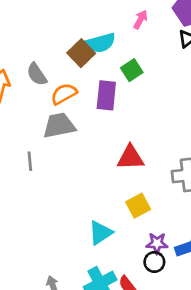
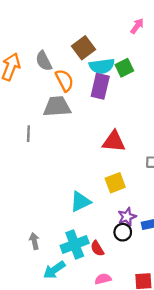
cyan semicircle: (101, 43) -> (102, 66), moved
orange semicircle: (64, 94) -> (64, 80), turned 85
purple star: (157, 243) -> (127, 217), turned -30

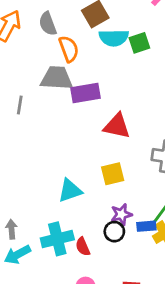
purple rectangle: (100, 86) -> (85, 93), moved, turned 60
cyan arrow: (54, 270) -> (17, 255), moved

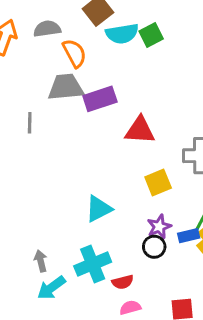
gray semicircle: (48, 24) -> (47, 29), turned 110
yellow square: (113, 174) -> (158, 182), moved
red semicircle: (83, 247) -> (123, 282), moved, turned -72

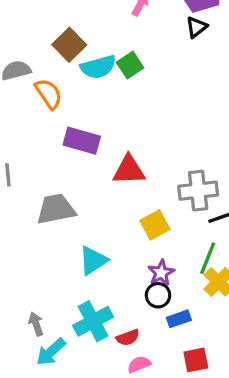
gray trapezoid: (66, 87) -> (56, 209), moved
purple rectangle: (100, 99) -> (82, 141), turned 40
blue rectangle: (189, 236) -> (179, 319), moved

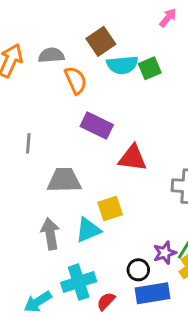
yellow square: (155, 225) -> (110, 208), moved
purple star: (161, 273) -> (165, 253), moved
blue rectangle: (179, 319) -> (152, 293), size x1.6
gray arrow: (36, 324) -> (50, 234), moved, size x1.5
red semicircle: (128, 337) -> (106, 301), turned 144

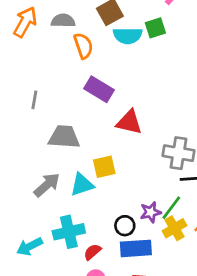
green square: (150, 68) -> (155, 28), moved
gray arrow: (50, 234) -> (47, 185), turned 52

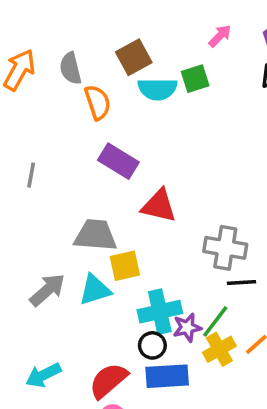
gray semicircle: (63, 21) -> (70, 68), turned -105
gray trapezoid: (64, 137) -> (95, 235), moved
cyan cross: (69, 232) -> (160, 312), moved
cyan arrow: (30, 246) -> (43, 375), moved
red semicircle: (92, 252) -> (108, 381), size x1.6

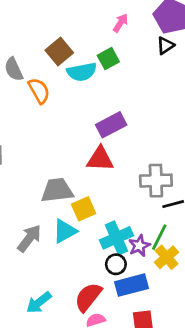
purple rectangle: (118, 161) -> (111, 125), moved, turned -48

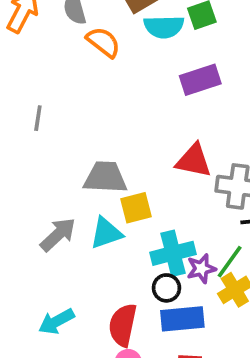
orange semicircle: (39, 91) -> (103, 42), turned -32
purple rectangle: (111, 125) -> (200, 80), moved
red triangle: (100, 159) -> (194, 161), moved
red semicircle: (88, 297) -> (123, 325), turned -36

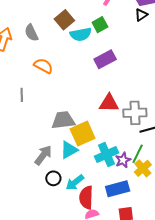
orange semicircle: (103, 42) -> (43, 66), moved
yellow square: (136, 208) -> (83, 134), size x1.4
black circle: (166, 288) -> (53, 178), moved
cyan arrow: (56, 321) -> (75, 182), moved

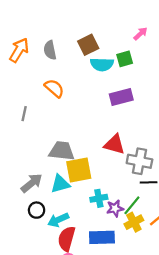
cyan cross: (106, 155) -> (99, 198), size x0.7

